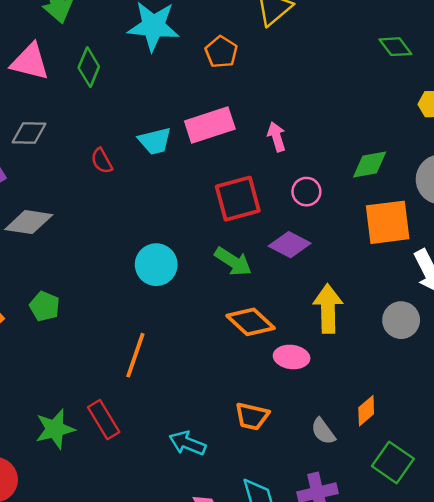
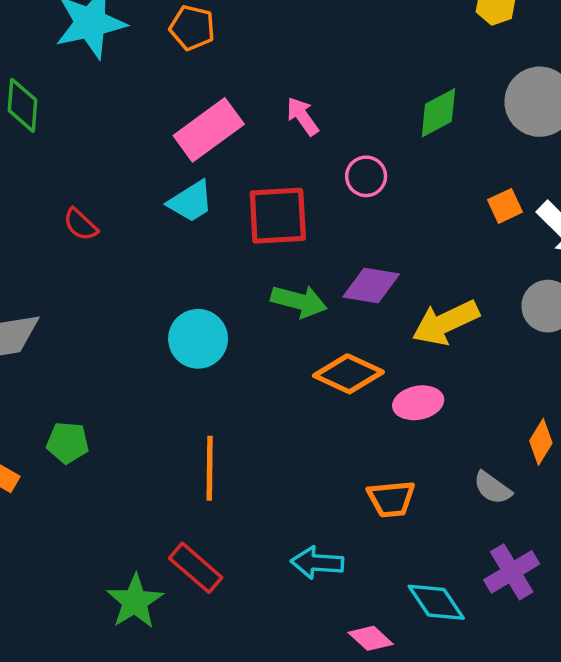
cyan trapezoid: (155, 141) -> (191, 202), moved
red square: (238, 199) -> (278, 216), turned 30
orange square: (388, 222) -> (505, 206), moved, size x0.5
purple diamond: (290, 245) -> (371, 285), moved
yellow arrow: (328, 309) -> (446, 323), turned -96

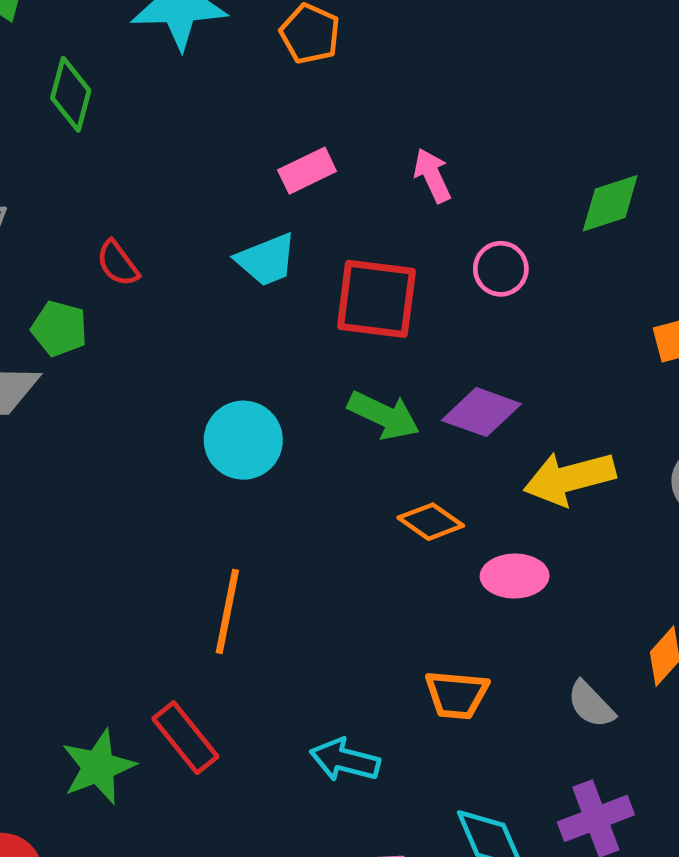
pink rectangle: (209, 130) -> (307, 171), size x0.6
orange diamond: (348, 374) -> (431, 522), size x0.7
green pentagon: (68, 443) -> (59, 328), moved

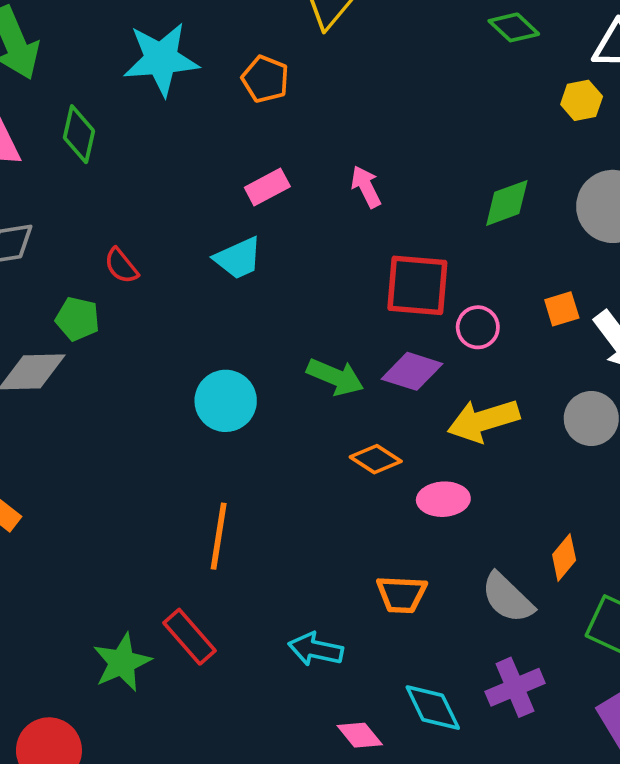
pink circle: (501, 269) -> (478, 327), moved
red square: (376, 299) -> (417, 285), moved
gray semicircle: (591, 704) -> (507, 598), size x1.4

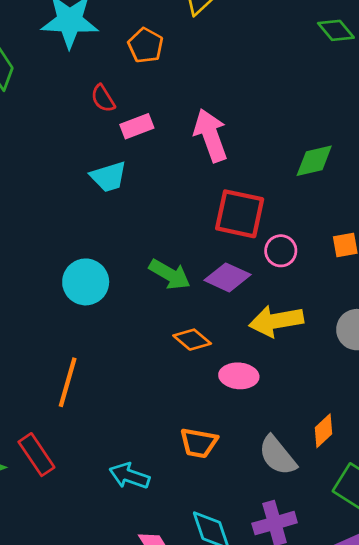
pink arrow: (366, 187) -> (211, 135), size x1.6
red semicircle: (121, 266) -> (103, 98), moved

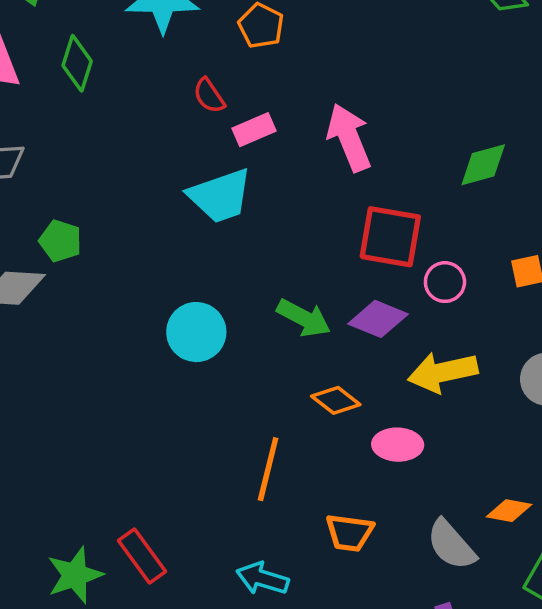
cyan trapezoid: (108, 177) -> (220, 196), size x1.4
orange line: (68, 382) -> (268, 469), moved
orange diamond: (323, 431) -> (509, 511), turned 56

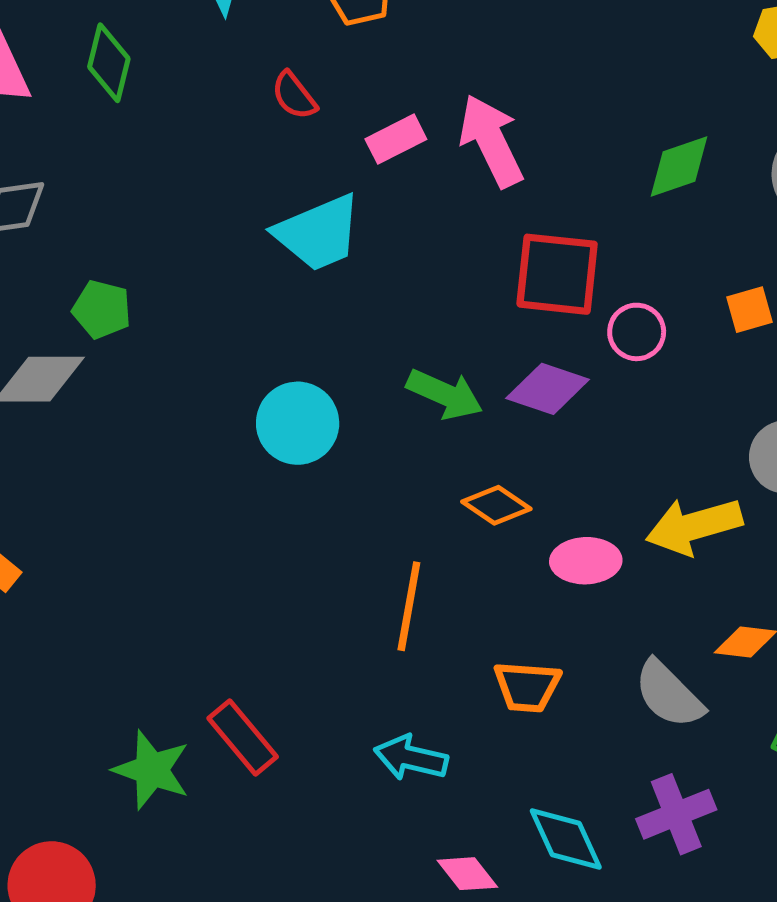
pink rectangle: (254, 130) -> (396, 139), moved
yellow arrow: (443, 372) -> (694, 526), moved
green star: (75, 575) -> (152, 770), turned -30

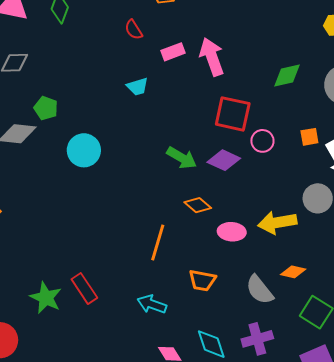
cyan trapezoid: (318, 233) -> (137, 87), size x0.6
cyan circle: (298, 423) -> (84, 150), moved

